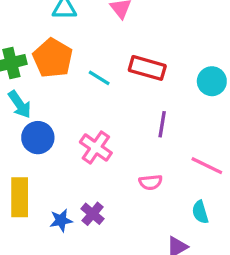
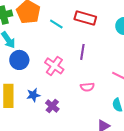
purple line: (162, 124) -> (82, 52), moved
blue star: (61, 220) -> (33, 95), moved

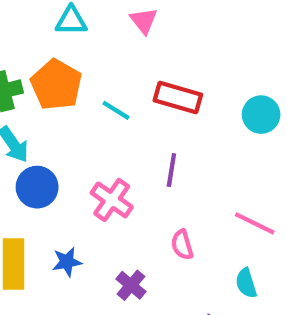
pink semicircle: (87, 87) -> (182, 245), turned 80
purple cross: (52, 106) -> (131, 285), moved

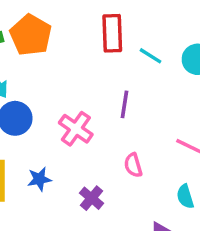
red rectangle: (178, 98) -> (112, 33), moved, turned 72
cyan line: (116, 110) -> (151, 56), moved

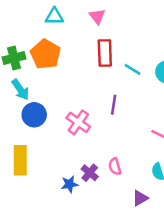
pink semicircle: (133, 165) -> (115, 167), moved
blue star: (39, 179) -> (69, 184), moved

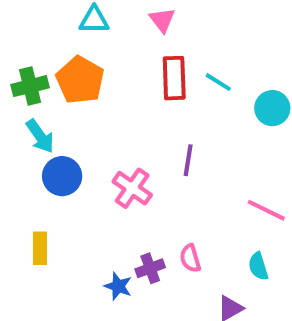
cyan line: (133, 69) -> (218, 82), moved
yellow rectangle: (20, 160) -> (40, 248), size x0.7
purple cross: (90, 173) -> (150, 268), turned 30
blue star: (69, 184) -> (118, 286), turned 30

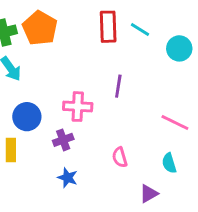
blue circle: (62, 176) -> (27, 117), moved
pink cross: (132, 188) -> (78, 107), turned -32
purple cross: (150, 268) -> (63, 140), moved

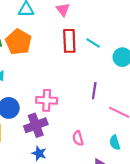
purple line: (118, 86) -> (94, 91), moved
purple cross: (63, 140) -> (36, 125), size x1.5

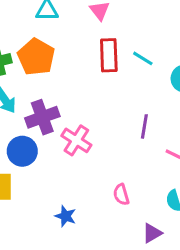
pink cross: (47, 100) -> (76, 140), turned 30
purple cross: (36, 125) -> (42, 117), moved

